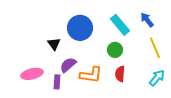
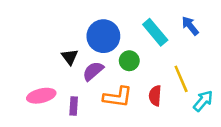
yellow line: (155, 48) -> (181, 79), moved
green circle: (115, 50) -> (129, 61), moved
purple semicircle: (68, 65) -> (93, 71), moved

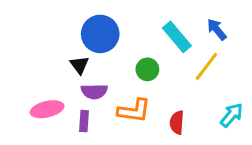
blue circle: (103, 36) -> (100, 34), moved
purple semicircle: (93, 71) -> (94, 91), moved, turned -140
yellow line: (181, 79) -> (206, 66), moved, turned 60
red semicircle: (155, 96) -> (177, 122), moved

